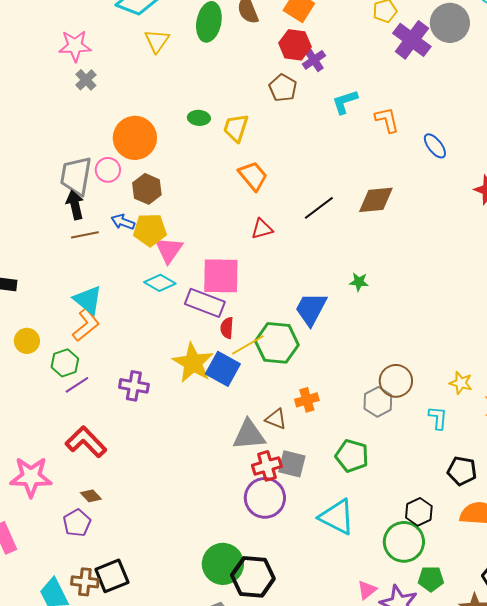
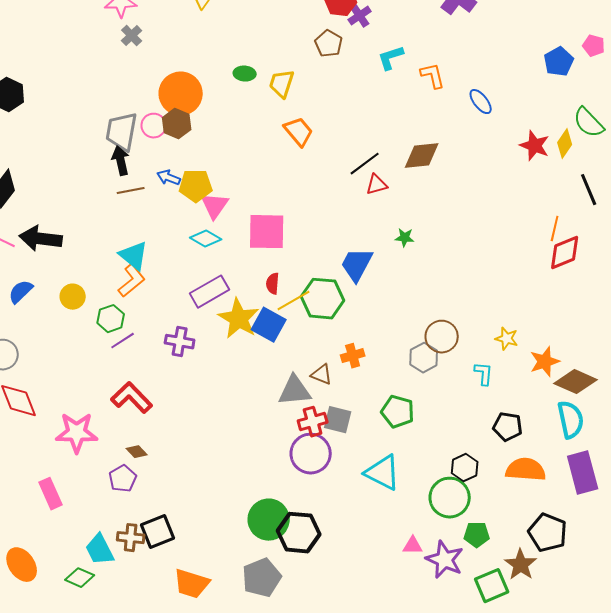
brown hexagon: (147, 189) -> (177, 124), moved
red triangle: (262, 229) -> (377, 185), moved
purple rectangle: (205, 303) -> (210, 292), moved, turned -51
pink triangle: (367, 590) -> (413, 546), turned 40

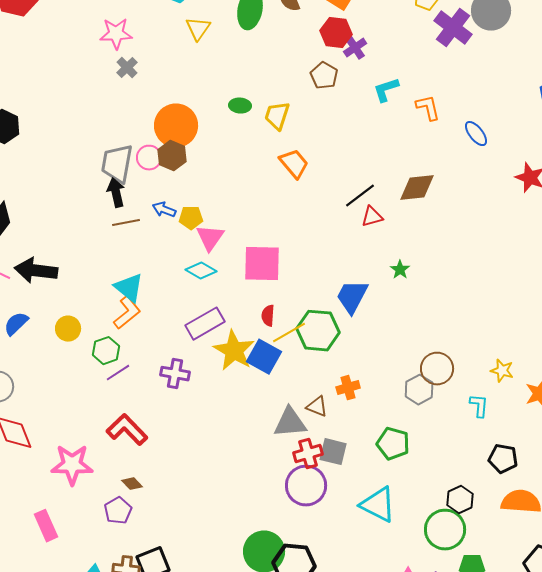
yellow pentagon: (196, 186) -> (191, 218), size x0.7
green star: (405, 238) -> (400, 270), turned 30

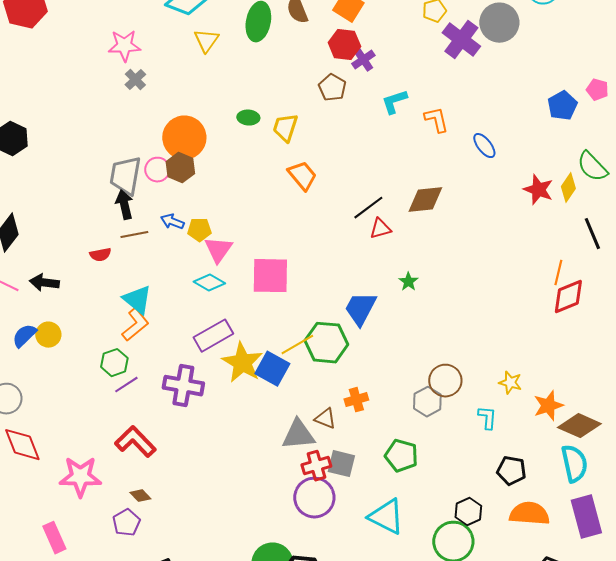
black arrow: (36, 271) -> (44, 283), size x0.7
red semicircle: (268, 316) -> (100, 255), moved, turned -105
yellow circle: (68, 329) -> (48, 335), moved
purple cross: (175, 374) -> (183, 386), size x1.4

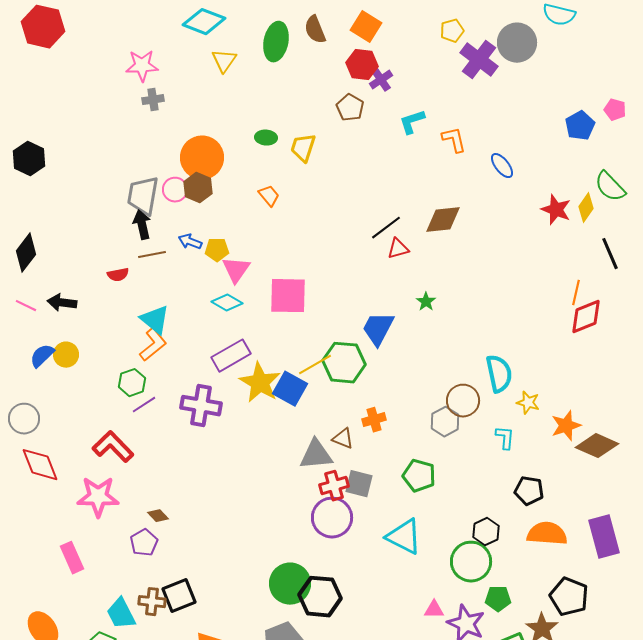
gray cross: (135, 80) -> (153, 100), turned 35
orange trapezoid: (302, 176) -> (269, 196), moved, size x0.7
red L-shape: (135, 442) -> (113, 447), moved
cyan semicircle: (574, 464) -> (499, 374), moved

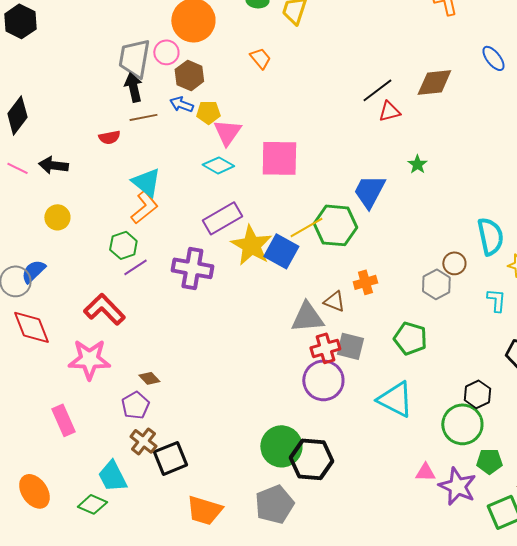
blue ellipse: (502, 166) -> (493, 58), moved
brown hexagon: (198, 188) -> (189, 75), moved
blue semicircle: (42, 356) -> (33, 271), moved
brown circle: (463, 401) -> (454, 263), size x0.7
brown cross: (152, 602) -> (143, 441), moved, turned 32

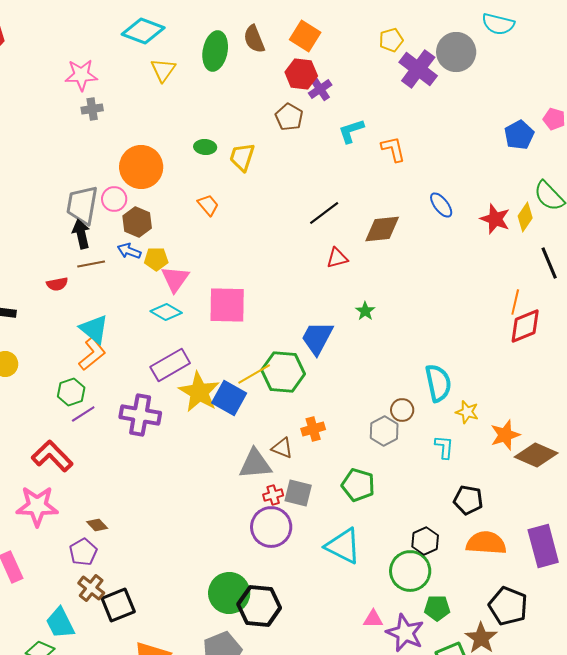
black line: (377, 90) -> (324, 213), moved
red cross: (325, 348) -> (273, 495), size x0.7

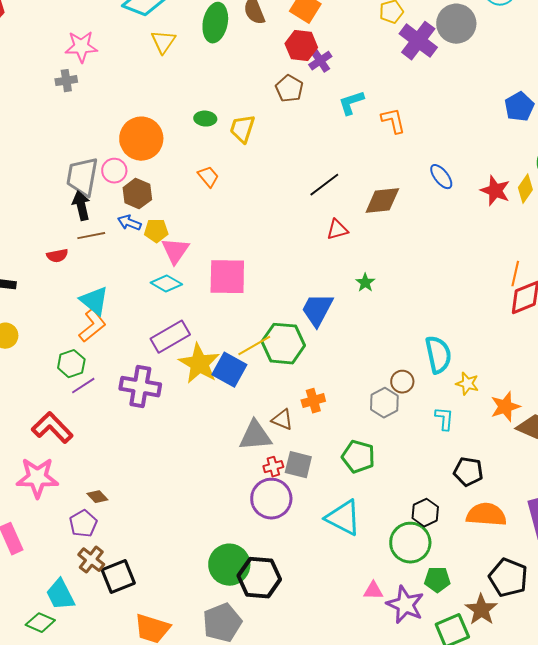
gray cross: (92, 109) -> (66, 81), moved

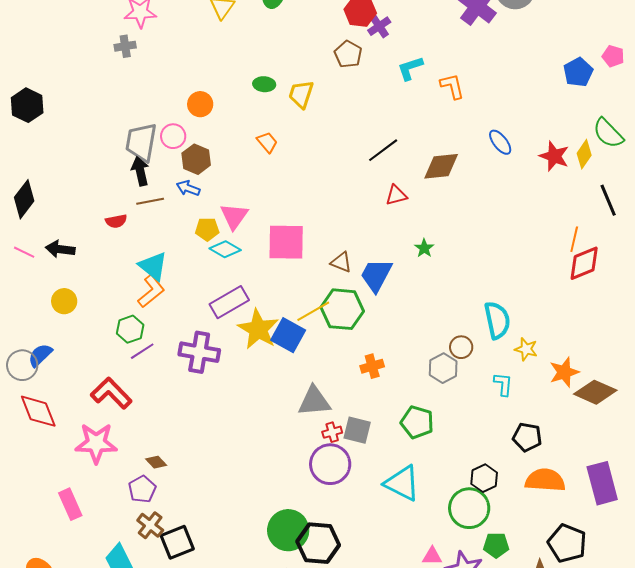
orange circle: (141, 139) -> (200, 104), size x0.6
yellow pentagon: (156, 231) -> (207, 229), moved
brown triangle: (282, 420) -> (341, 262), moved

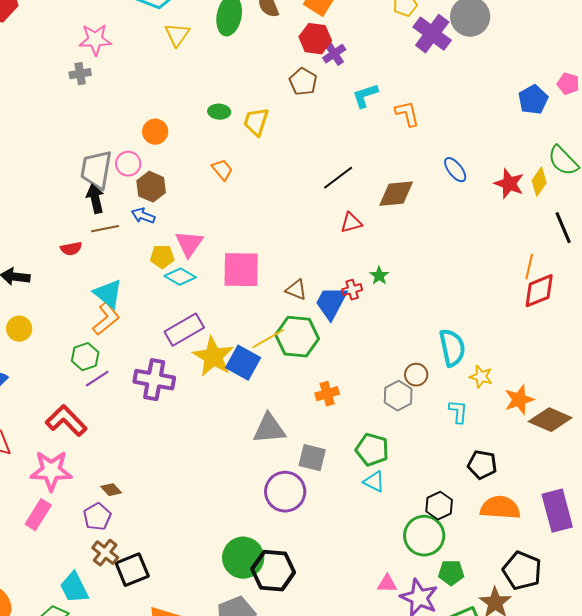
red cross: (332, 432) -> (352, 290), moved
cyan triangle: (402, 483) -> (374, 482), moved, size x0.6
pink rectangle: (70, 504) -> (38, 515), moved, turned 56

